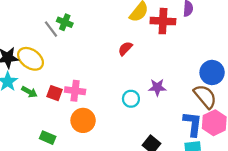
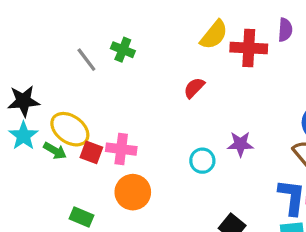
green cross: (65, 22) -> (123, 50), moved
yellow ellipse: (31, 59) -> (70, 129), moved

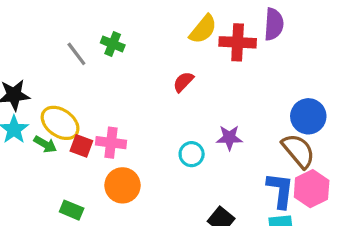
purple semicircle: (285, 30) -> (274, 24), size x1.4

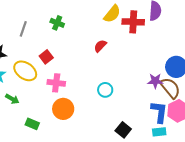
gray line: (76, 54) -> (23, 29), moved, turned 56
purple star: (229, 138) -> (155, 81), moved
green arrow: (45, 144) -> (12, 99), moved
red square: (81, 146) -> (46, 57), moved, turned 32

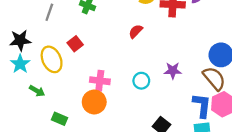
yellow ellipse: (25, 71) -> (52, 59), turned 30
purple star: (155, 81) -> (173, 71), moved
pink cross: (56, 83) -> (100, 81), moved

